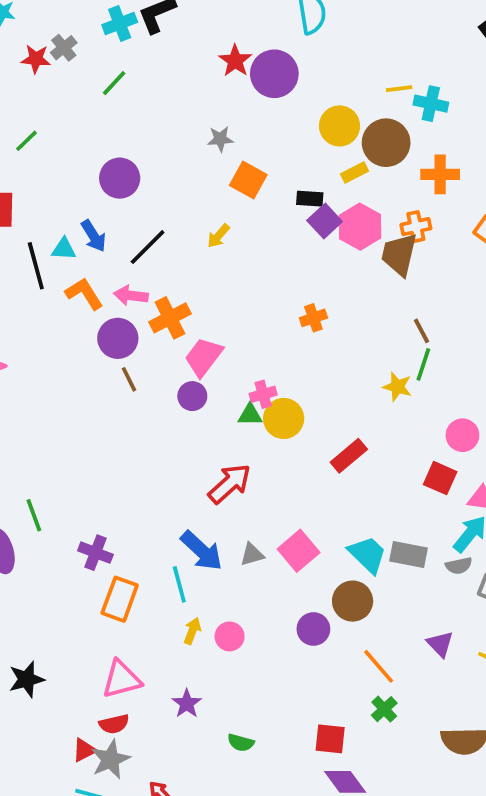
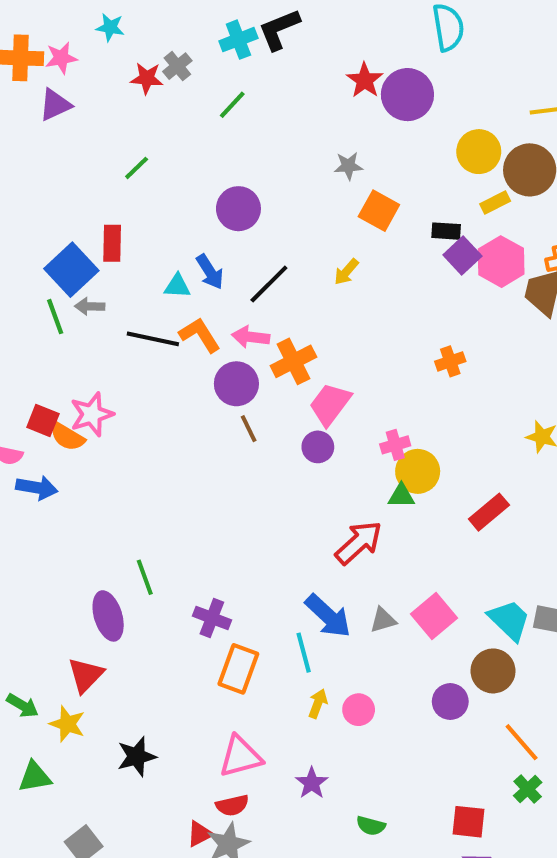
black line: (36, 266) -> (153, 339), moved, turned -63
green triangle: (250, 415) -> (401, 496), moved

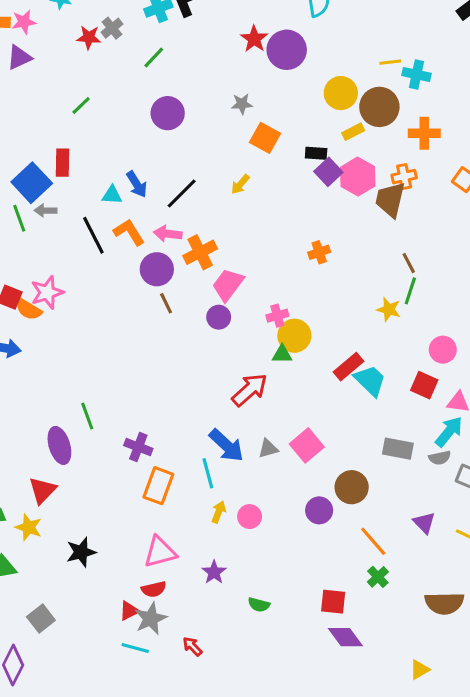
purple circle: (238, 209) -> (168, 113), moved
black line: (153, 339) -> (93, 235), turned 51
cyan trapezoid: (509, 620) -> (370, 381), moved

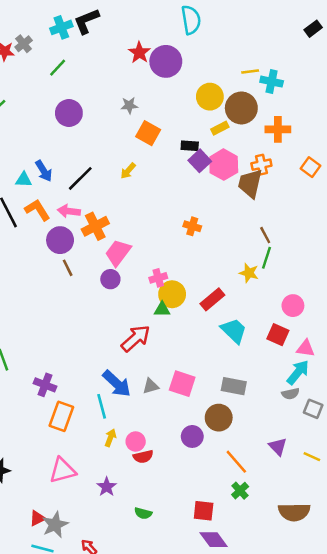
orange cross: (319, 252) -> (192, 226), turned 36
red rectangle: (349, 367) -> (212, 299), moved
pink square: (307, 445) -> (182, 384), turned -32
gray rectangle: (398, 449) -> (234, 386), moved
red semicircle: (154, 589) -> (143, 457), moved

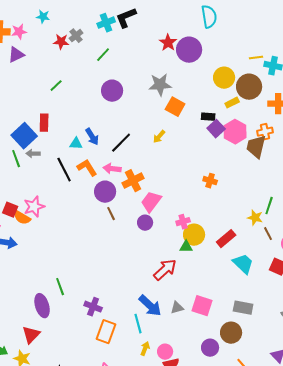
gray star: (129, 105) -> (160, 85), size x1.6
brown line: (265, 235) -> (268, 234), moved

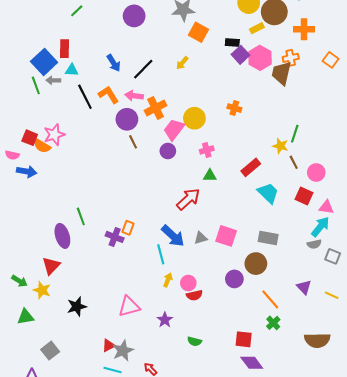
cyan triangle: (76, 144) -> (72, 70), moved
yellow circle: (194, 235) -> (194, 118), moved
orange rectangle: (106, 332) -> (128, 228), moved, size x0.6

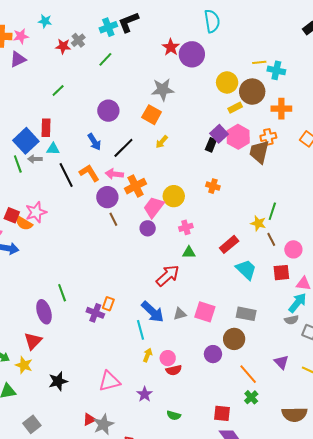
purple circle: (134, 16) -> (108, 111), moved
orange square: (199, 32) -> (152, 115), moved
black rectangle: (232, 43) -> (211, 145), moved, turned -72
red square: (304, 196) -> (281, 273), turned -30

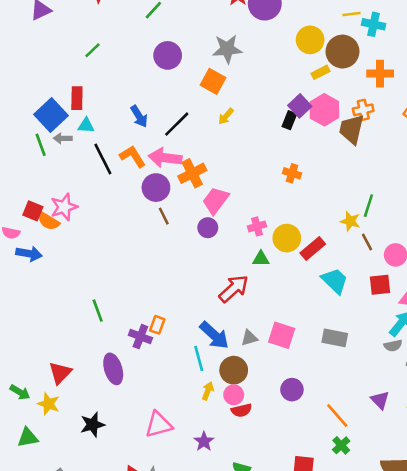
purple circle: (108, 111) -> (168, 55), moved
pink arrow: (114, 174) -> (165, 158), size x1.4
yellow circle: (174, 196) -> (287, 238), moved
purple ellipse: (44, 312) -> (113, 369), moved
brown circle: (234, 339) -> (234, 370), moved

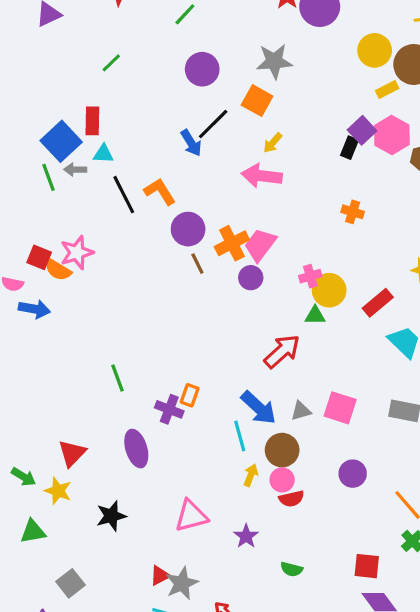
blue arrow: (139, 116) -> (191, 143), moved
black line: (177, 124) -> (213, 124), moved
pink arrow: (165, 158) -> (262, 176), moved
orange cross: (192, 173) -> (232, 243), moved
yellow circle: (287, 238) -> (329, 290), moved

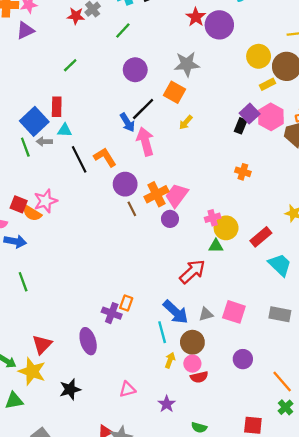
pink arrow: (262, 176) -> (145, 142), moved, turned 68
green line: (118, 378) -> (23, 282), moved
yellow star: (58, 491) -> (32, 371), size x1.4
pink triangle: (191, 516) -> (127, 389), size x0.7

